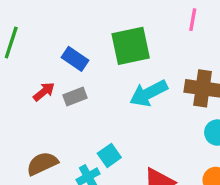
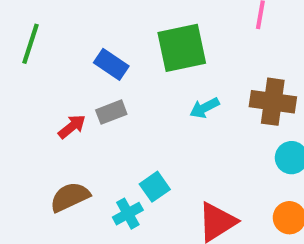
red arrow: (44, 92) -> (72, 127), moved
cyan arrow: (149, 93) -> (204, 108), size x0.6

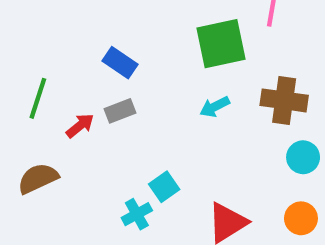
green line: (30, 44) -> (38, 98), moved
green square: (182, 48) -> (221, 44), moved
brown semicircle: (70, 197) -> (38, 178), moved

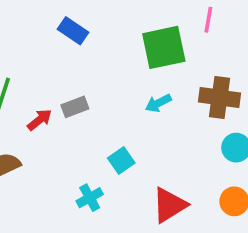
blue rectangle: (120, 63) -> (73, 31), moved
cyan square: (164, 187) -> (121, 161), moved

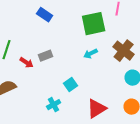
brown cross: (219, 98) -> (124, 51), turned 30
red arrow: (40, 120) -> (27, 63), turned 72

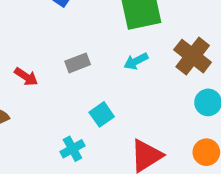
gray rectangle: (46, 56) -> (78, 63), moved

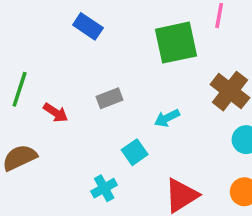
cyan arrow: (136, 61) -> (167, 118), moved

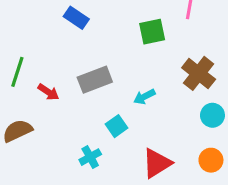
green square: (176, 43) -> (152, 32), size x0.7
gray rectangle: (109, 98) -> (95, 80), size x1.5

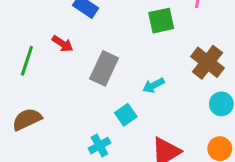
gray rectangle: (95, 80) -> (104, 68), turned -44
red arrow: (48, 92) -> (62, 44), moved

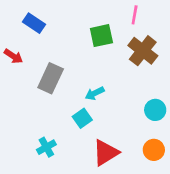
brown cross: (207, 62) -> (143, 51), moved
cyan square: (126, 115) -> (82, 118), moved

